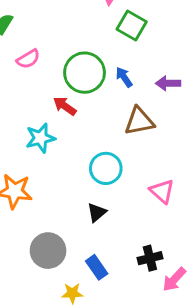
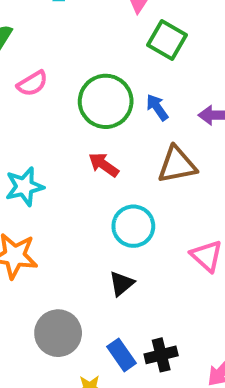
red arrow: (65, 106) -> (104, 165), moved
cyan star: (40, 138) -> (24, 187), moved
black cross: (150, 258) -> (161, 355), moved

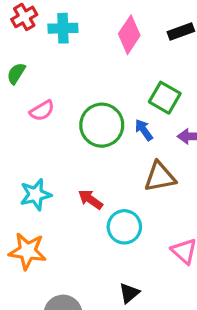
green square: (167, 40) -> (165, 98), moved
red arrow: (104, 165) -> (90, 199), moved
black triangle: (121, 284) -> (129, 293), moved

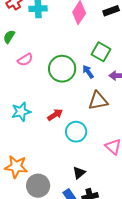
red arrow: (90, 199) -> (55, 115), turned 112
orange star: (27, 251) -> (16, 167), moved

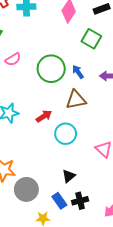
green square: (101, 52) -> (91, 39), moved
brown triangle: (98, 101) -> (76, 100), moved

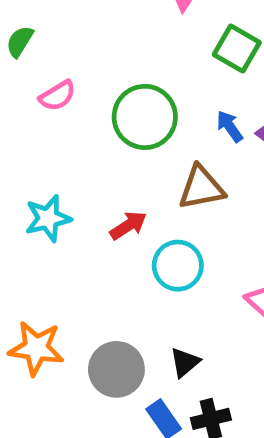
blue arrow: (78, 72) -> (230, 126), moved
gray circle: (26, 189) -> (116, 369), moved

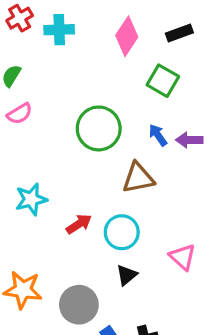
pink semicircle: (57, 96) -> (20, 114), moved
red arrow: (128, 225) -> (79, 224), moved
black triangle: (185, 362) -> (127, 275), moved

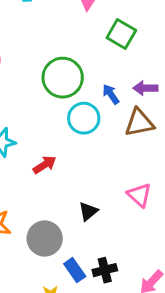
blue arrow: (158, 135) -> (111, 94), moved
brown triangle: (138, 178) -> (139, 123), moved
cyan circle: (122, 232) -> (84, 118), moved

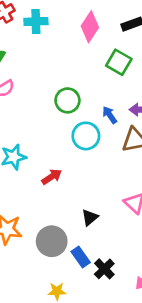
green circle: (63, 78) -> (67, 100), size x0.7
blue rectangle: (75, 270) -> (81, 257), moved
black cross: (105, 270) -> (104, 269), turned -30

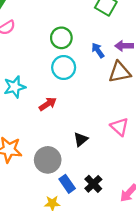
cyan circle: (86, 136) -> (64, 67), moved
blue rectangle: (81, 257) -> (67, 184), moved

